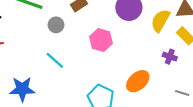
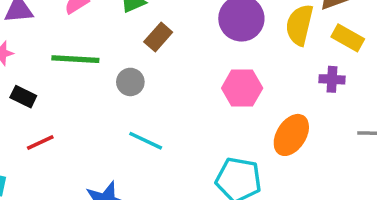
pink hexagon: (101, 40) -> (242, 88), moved

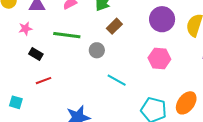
orange ellipse: (291, 135) -> (186, 103), moved
cyan line: (146, 141) -> (117, 80), moved

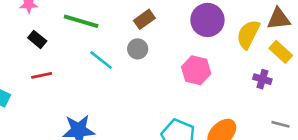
gray circle: (97, 50) -> (138, 49), moved
cyan line: (117, 80) -> (101, 60), moved

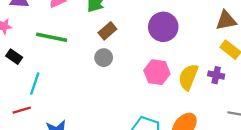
yellow semicircle: (248, 34) -> (188, 77), moved
cyan line: (101, 60) -> (35, 84), moved, turned 75
red line: (42, 75) -> (22, 110), moved

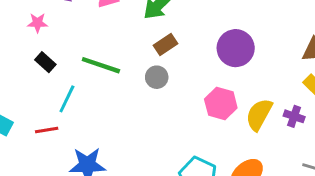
green line: (52, 37) -> (101, 65), moved

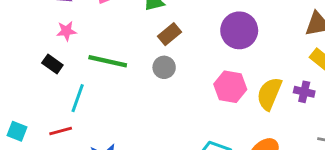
pink star: (38, 23) -> (66, 31), moved

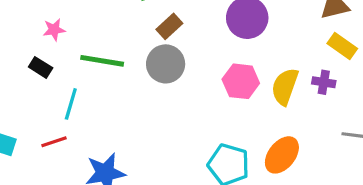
gray circle: (164, 67) -> (166, 64), size x1.5

